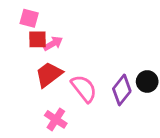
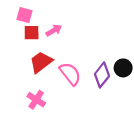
pink arrow: (53, 44) -> (54, 30), moved
pink cross: (56, 119) -> (36, 100), moved

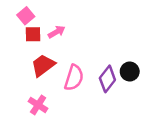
pink square: (24, 15) -> (26, 16), turned 35
pink semicircle: (70, 74) -> (74, 78), turned 55

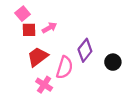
purple diamond: (107, 79) -> (85, 50), moved
pink cross: (38, 105) -> (44, 85), moved

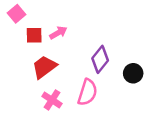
pink square: (23, 14) -> (16, 14), moved
pink semicircle: (65, 67) -> (87, 92), moved

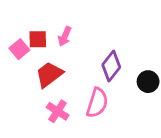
pink square: (16, 14) -> (19, 49), moved
pink arrow: (58, 33) -> (65, 36), turned 144

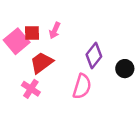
pink square: (19, 49) -> (17, 41), size x1.5
pink cross: (58, 111) -> (31, 89), moved

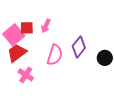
red trapezoid: (42, 63) -> (17, 53), moved
pink semicircle: (82, 86) -> (55, 55), moved

